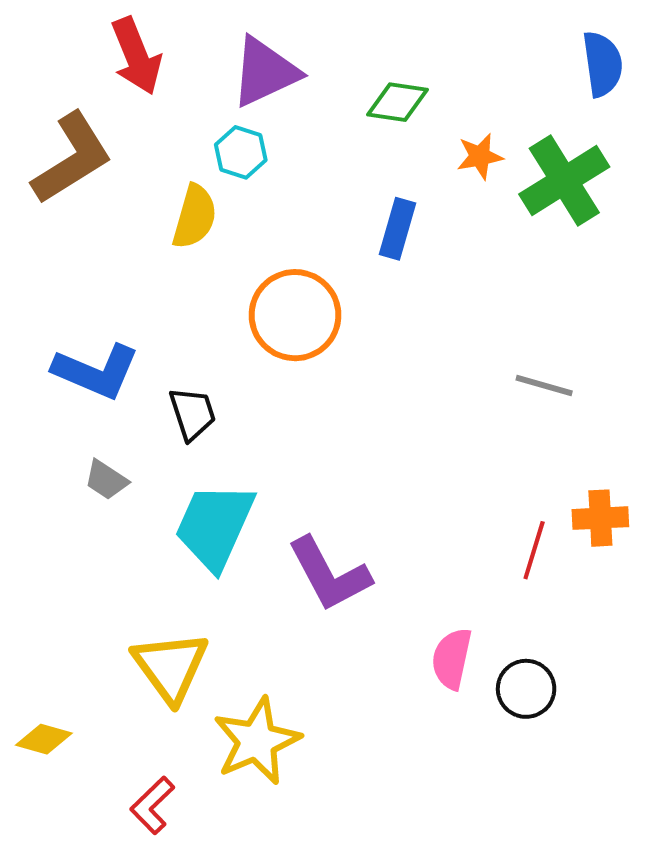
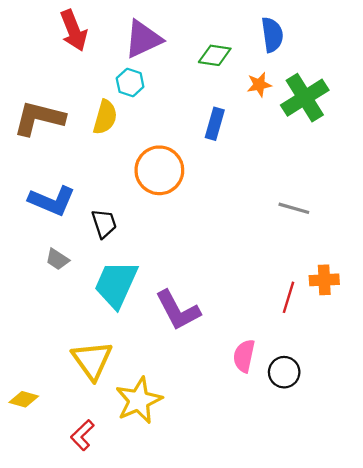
blue semicircle: (602, 64) -> (272, 35), moved
brown L-shape: (72, 158) -> (39, 118), moved, turned -134

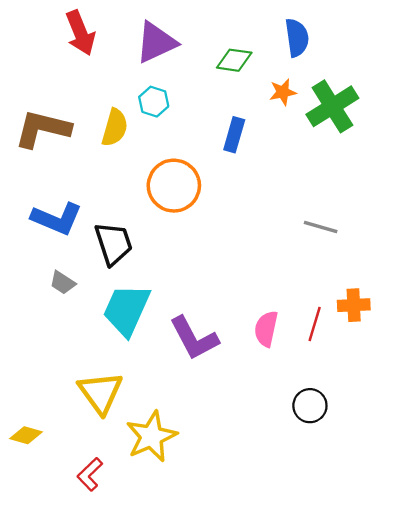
cyan hexagon: (130, 82) -> (154, 102), moved
black trapezoid: (104, 224) -> (114, 244), size x1.4
pink semicircle: (244, 356) -> (266, 329), moved

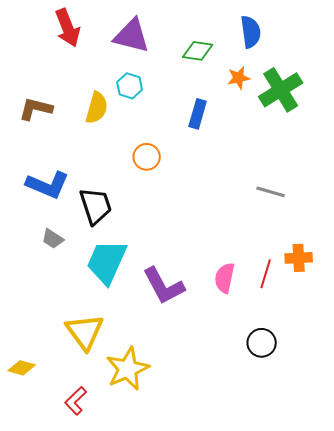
purple triangle: (156, 42) -> (132, 36), turned 39
brown L-shape: (43, 129) -> (36, 109), size x0.7
orange circle: (174, 186) -> (147, 157), size x0.6

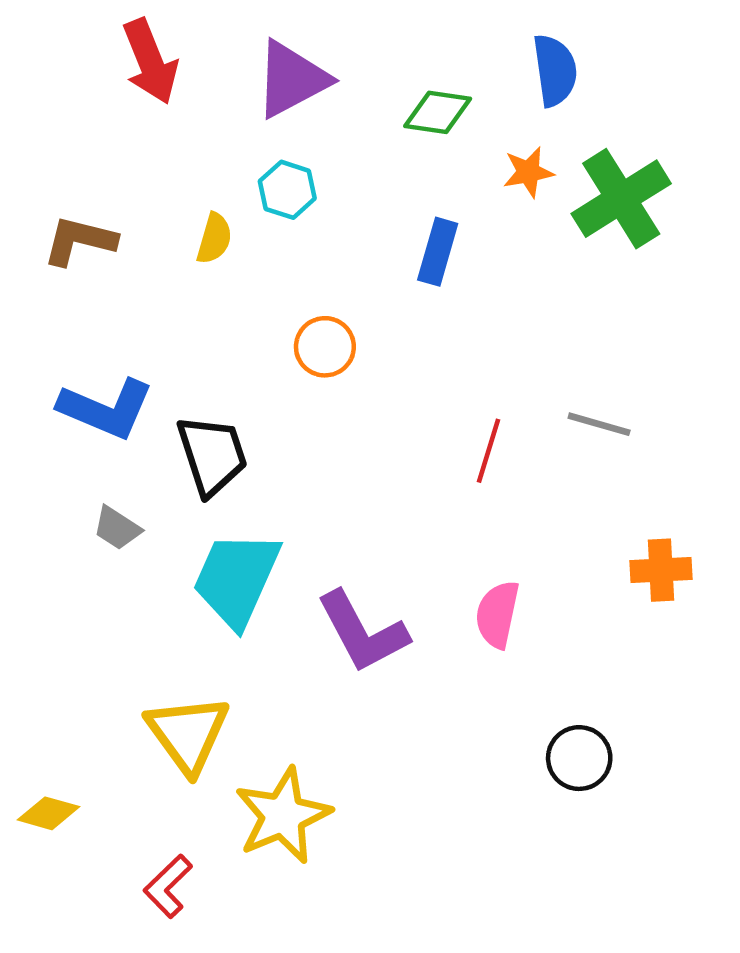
purple triangle: (132, 36) -> (292, 79), turned -42
yellow semicircle: (97, 108) -> (214, 238), size x0.7
red line: (266, 274) -> (489, 451), moved

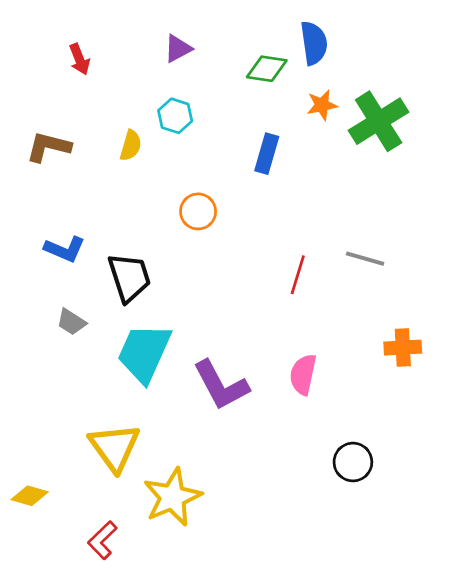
red arrow: (150, 62) -> (79, 59), moved, size x0.6
blue semicircle: (555, 70) -> (314, 43), moved
purple triangle: (292, 79) -> (178, 48), size x0.6
blue L-shape: (106, 409) -> (65, 249), size x0.7

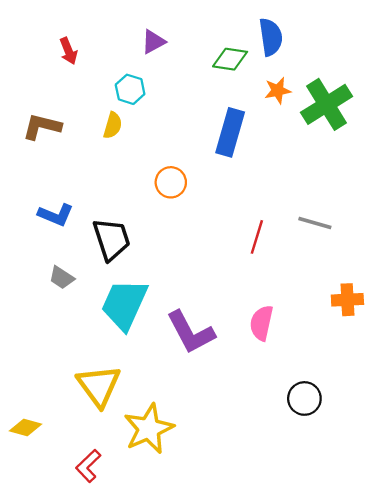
cyan hexagon: (175, 116) -> (130, 89), moved
blue rectangle: (267, 154) -> (230, 132), size x1.4

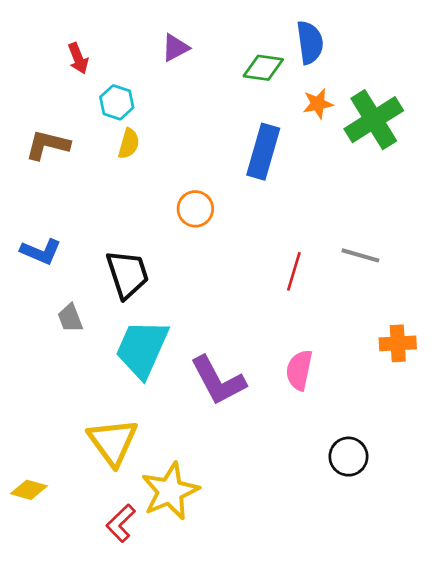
cyan hexagon: (130, 89) -> (117, 102), moved
blue L-shape: (56, 215) -> (41, 251), moved
gray trapezoid: (62, 278) -> (70, 318), turned 36
red L-shape: (88, 466) -> (121, 523), moved

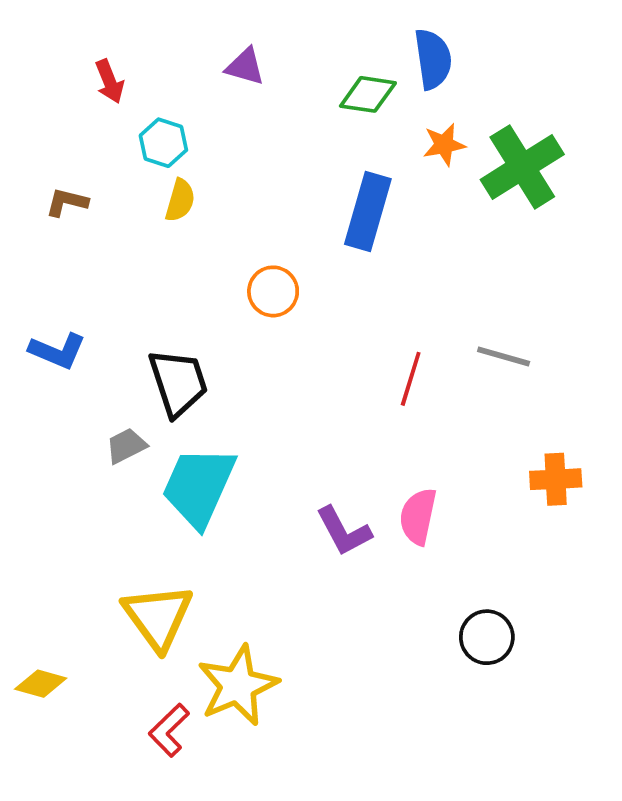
purple triangle: (175, 48) -> (245, 67), turned 44
brown L-shape: (48, 145) -> (67, 202), size x0.7
gray trapezoid: (70, 318) -> (126, 446), moved, turned 84
purple L-shape: (218, 381) -> (344, 531), moved, size x0.7

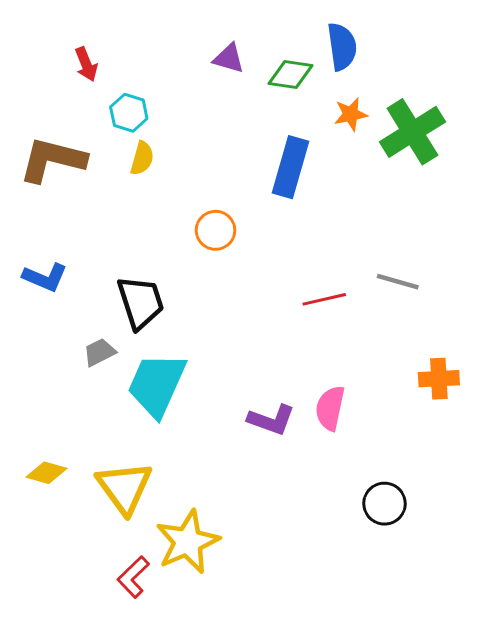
purple triangle: (245, 67) -> (229, 58), moved
brown L-shape: (67, 202) -> (52, 160), size x2.0
red line: (411, 379) -> (324, 299), turned 60
purple L-shape: (344, 531) -> (271, 420), turned -42
yellow diamond: (41, 684) -> (47, 473), moved

